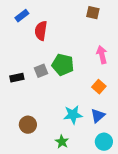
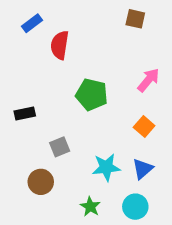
pink arrow: (102, 55) -> (148, 80), turned 54
gray square: (41, 71) -> (60, 147), moved
cyan circle: (104, 142) -> (135, 207), moved

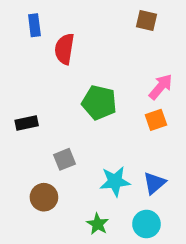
blue rectangle: (32, 23) -> (34, 25), turned -60
orange square: (144, 127) -> (156, 120), moved, turned 30

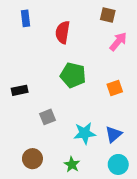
red semicircle: (64, 49) -> (63, 32), moved
pink arrow: (161, 87) -> (118, 42), moved
brown circle: (44, 197) -> (32, 159), moved
cyan circle: (146, 224) -> (118, 164), moved

